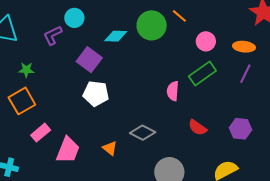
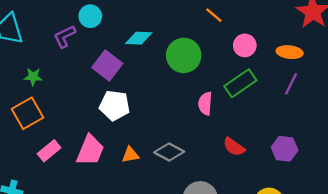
green circle: (152, 25) -> (184, 55), moved
orange triangle: (110, 148) -> (130, 155), moved, turned -49
pink trapezoid: (68, 150) -> (90, 150), moved

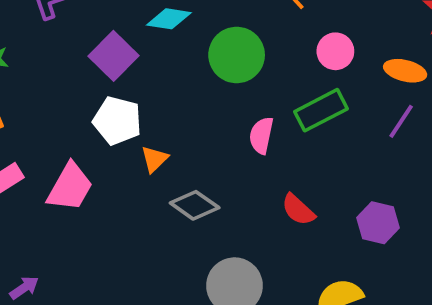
orange triangle: (130, 155) -> (155, 159), moved, turned -42

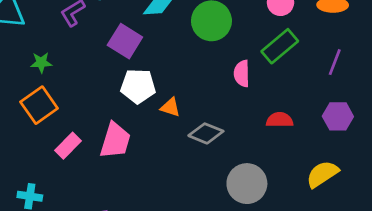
purple line: (401, 121) -> (335, 62), moved
orange triangle: (155, 159) -> (170, 107), turned -45
red semicircle: (298, 210) -> (280, 120), turned 150

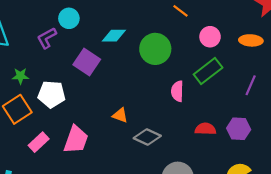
white pentagon: (138, 86) -> (52, 94), moved
purple hexagon: (338, 116) -> (239, 129), moved

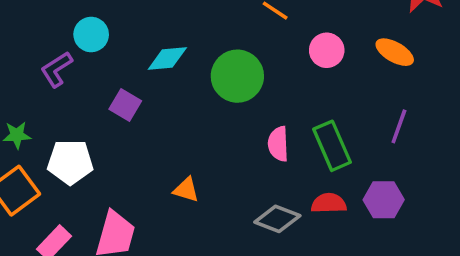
orange ellipse: (251, 40) -> (395, 52), turned 30
purple square: (87, 62) -> (125, 105), size x0.7
green rectangle: (208, 71) -> (332, 146), moved, turned -72
gray diamond: (147, 137) -> (277, 219), moved

